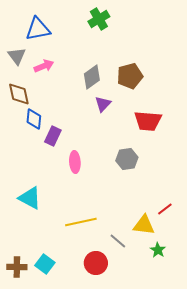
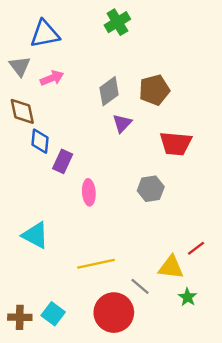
red circle: (96, 263) -> (114, 313), size x1.4

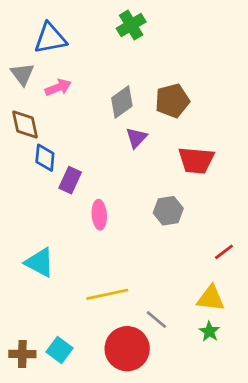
red line: (196, 248) -> (224, 252), moved
yellow triangle: (171, 267) -> (211, 298), moved

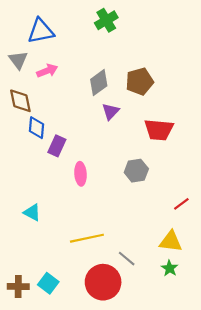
cyan triangle: (40, 262) -> (32, 212), size x0.7

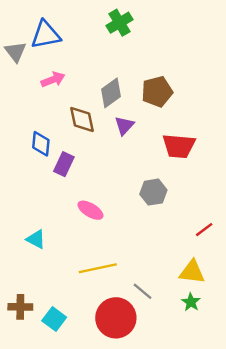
gray triangle: (18, 60) -> (15, 52), moved
brown diamond: (20, 101) -> (82, 119), moved
pink ellipse: (81, 174) -> (90, 210), moved, turned -55
brown cross: (18, 286) -> (20, 307), moved

